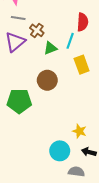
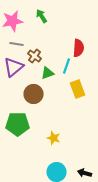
brown circle: (47, 80) -> (34, 94), moved
yellow star: (79, 131) -> (54, 138), moved

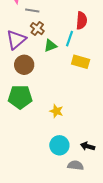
gray line: (16, 44) -> (32, 10), moved
yellow rectangle: (78, 89) -> (81, 62), turned -54
brown circle: (34, 94) -> (24, 65), moved

